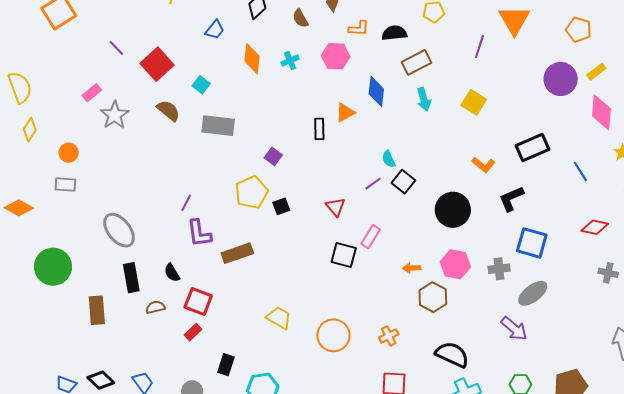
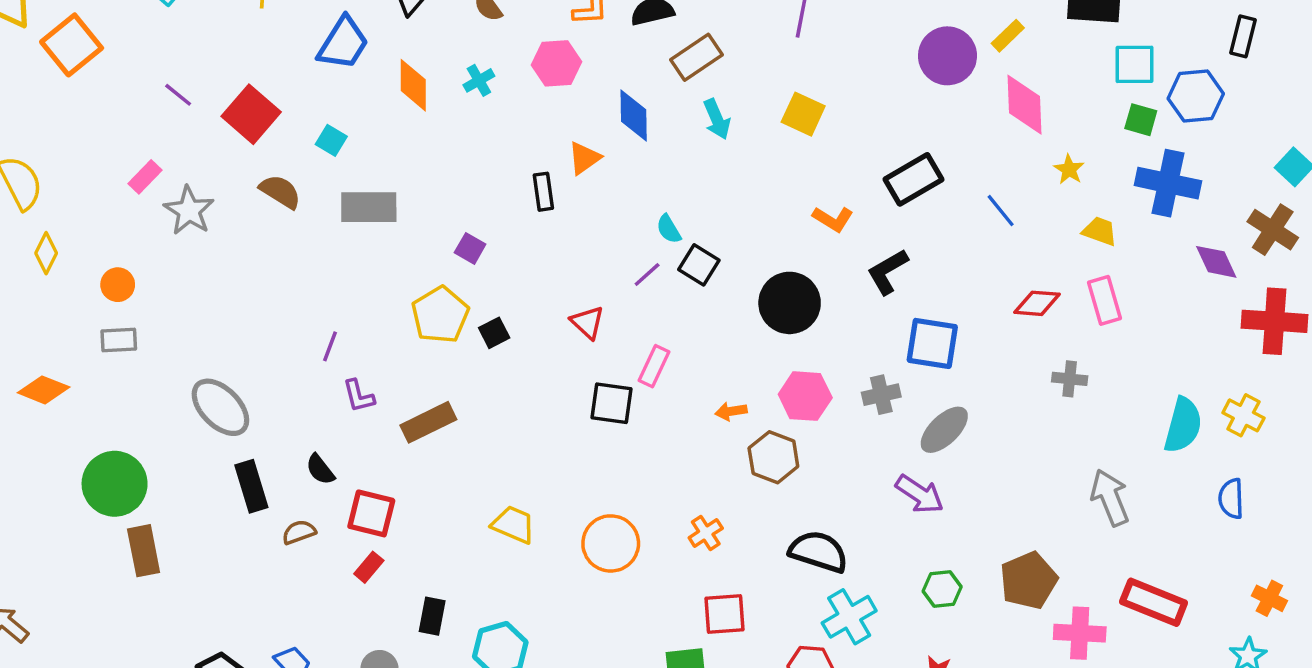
blue trapezoid: (215, 30) -> (343, 43), size x1.6
purple L-shape: (199, 233) -> (359, 396), size x0.7
brown rectangle: (97, 310) -> (144, 551), moved

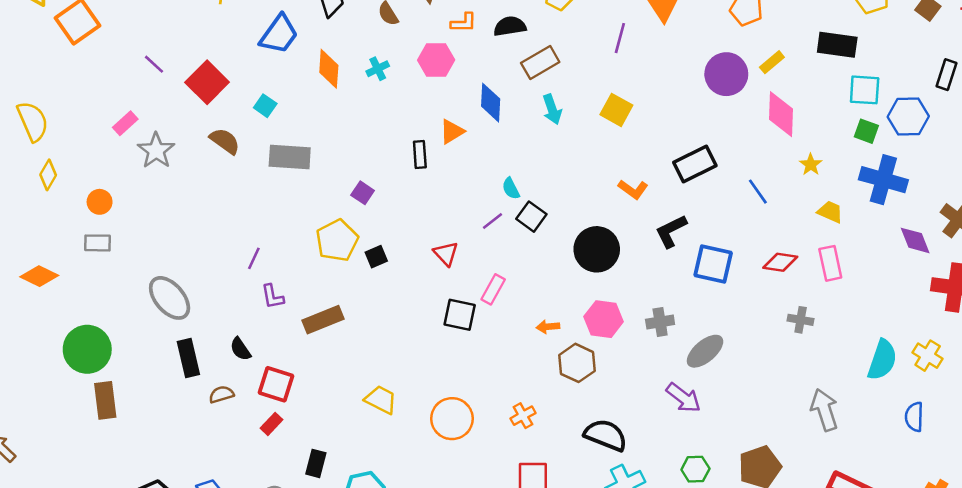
blue square: (932, 343) -> (713, 264), moved

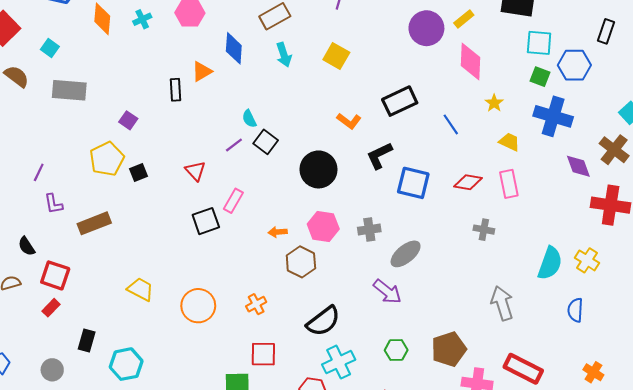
black square: (460, 315) -> (206, 221), turned -32
black semicircle: (606, 435) -> (323, 321), turned 120

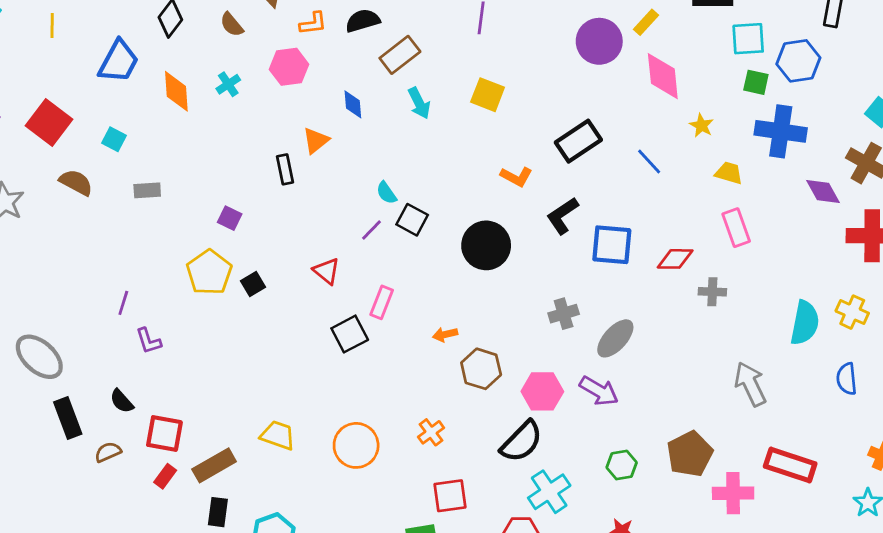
blue diamond: (234, 48) -> (353, 104), size x0.7
gray rectangle: (69, 90) -> (147, 190), size x0.6
red diamond: (468, 182) -> (675, 259), moved
brown rectangle: (94, 223) -> (214, 465), moved
pink hexagon: (323, 227) -> (542, 391), moved

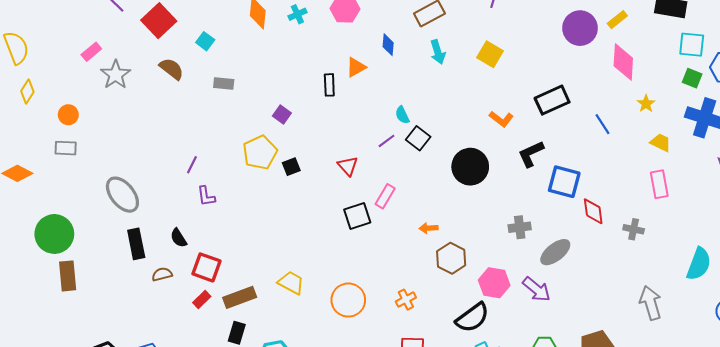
red diamond: (675, 259) -> (593, 211), moved, turned 72

